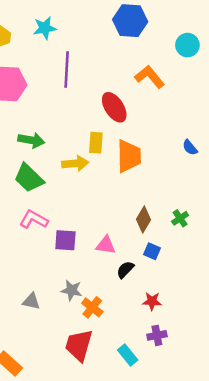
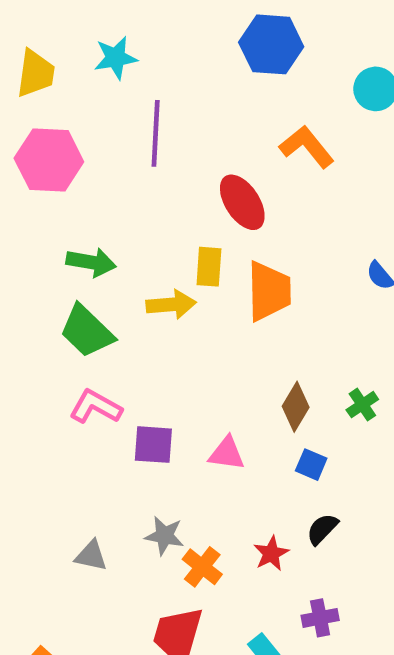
black semicircle: (125, 270) -> (322, 529), moved
red star: (152, 301) -> (271, 553), moved, turned -30

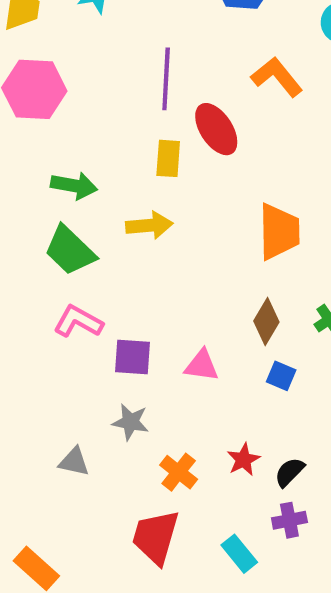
purple line: (156, 133) -> (166, 79), moved
yellow rectangle: (209, 267) -> (168, 158), moved
orange trapezoid: (269, 291) -> (279, 232), moved
black semicircle: (322, 529) -> (289, 472), moved
gray star: (164, 536) -> (130, 422), moved

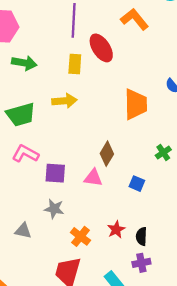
green arrow: (74, 186) -> (24, 63), moved
green trapezoid: (70, 250) -> (21, 115), turned -60
brown diamond: (266, 322) -> (107, 154), moved
black semicircle: (289, 472) -> (141, 236), turned -42

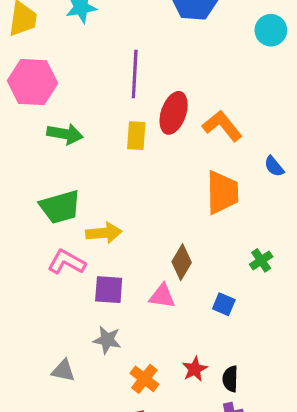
orange L-shape: (135, 19) -> (222, 126), moved
red ellipse: (101, 48) -> (174, 113), turned 52
yellow arrow: (64, 101) -> (104, 233), moved

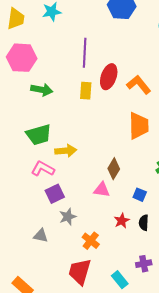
purple square: (109, 290) -> (55, 194), moved, turned -30
gray star: (107, 340) -> (68, 217), turned -30
red star: (195, 369) -> (122, 221), moved
black semicircle: (230, 379) -> (144, 223), moved

